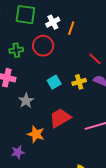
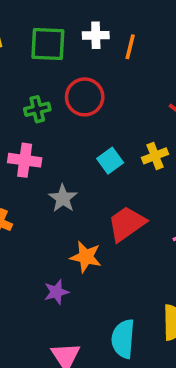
white cross: (53, 22) -> (96, 35), moved, turned 32
orange line: (71, 28) -> (130, 47), moved

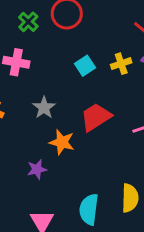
green cross: (37, 109) -> (28, 22), turned -36
gray star: (63, 198) -> (44, 108), moved

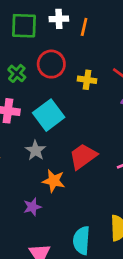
yellow cross: (121, 64) -> (87, 80), moved, turned 30
cyan square: (85, 66) -> (49, 115), moved, size x1.6

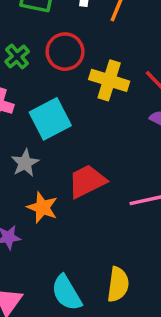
yellow cross: (87, 80) -> (109, 80), size x1.5
cyan semicircle: (82, 240) -> (66, 293), turned -44

